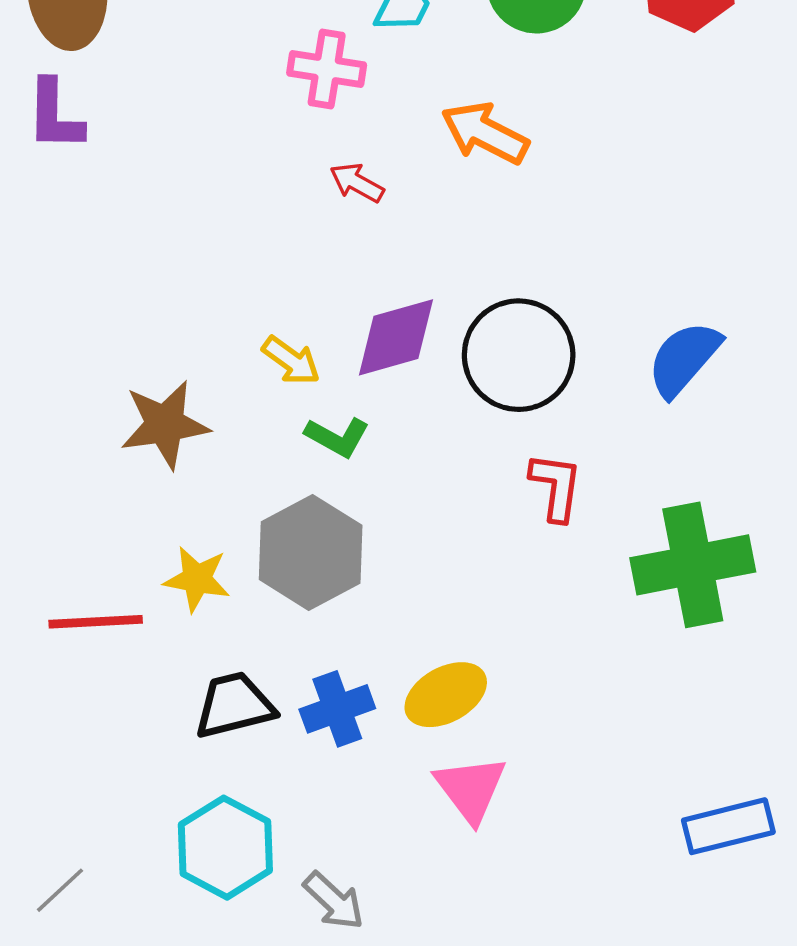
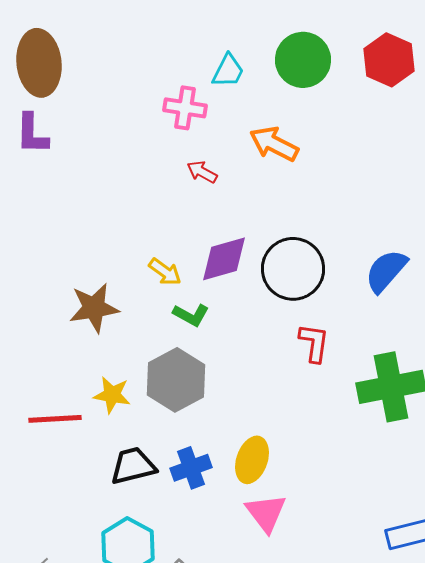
yellow ellipse: (446, 695) -> (252, 460), turned -42

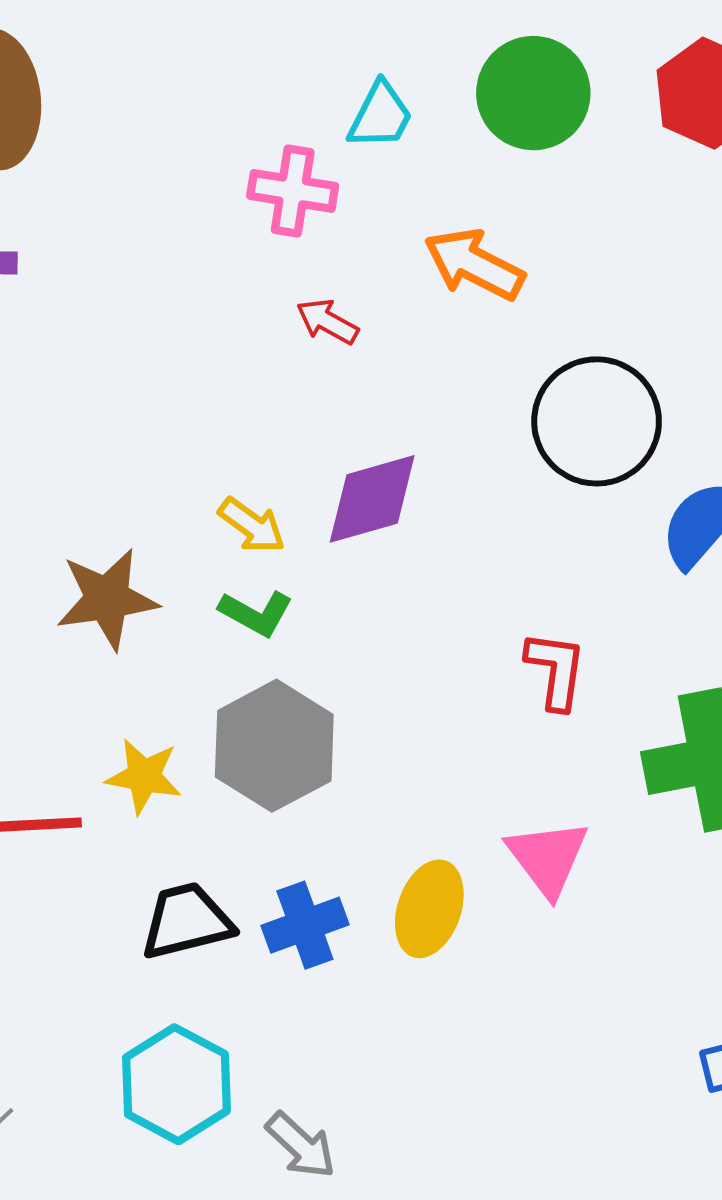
black circle: (293, 269) -> (597, 421), moved
green L-shape: (191, 315) -> (256, 613), moved
pink triangle: (266, 513) -> (548, 858), moved

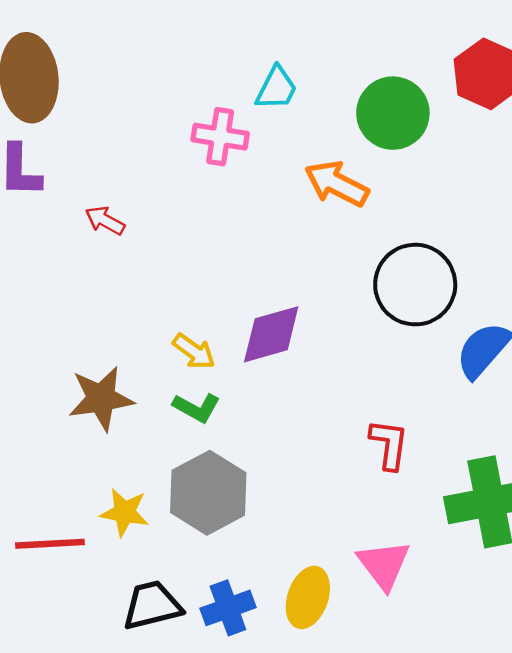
green circle: (533, 93) -> (393, 113), moved
red arrow: (327, 321) -> (105, 220), moved

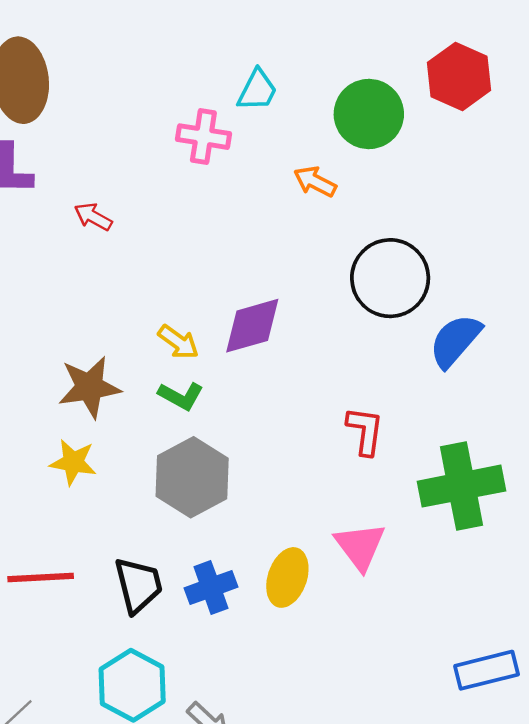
orange arrow: (337, 184) -> (315, 182), size x0.7
yellow star: (125, 512) -> (73, 462), moved
red line: (50, 544) -> (41, 577), moved
black trapezoid: (152, 605) -> (138, 585), turned 90

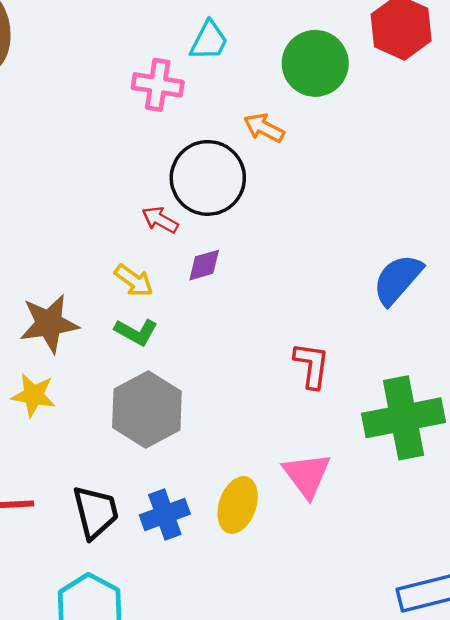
red arrow: (93, 217) -> (160, 220), moved
black circle: (390, 278) -> (208, 178), moved
purple diamond: (252, 326) -> (204, 265), size x0.6

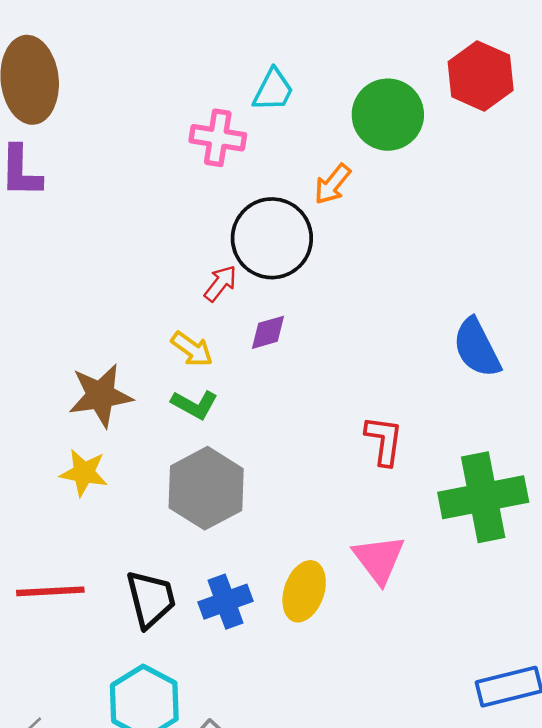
orange arrow: (264, 128) -> (332, 184), turned -78
red arrow: (160, 220) -> (220, 283), turned 99
blue semicircle: (398, 279) -> (477, 348), turned -68

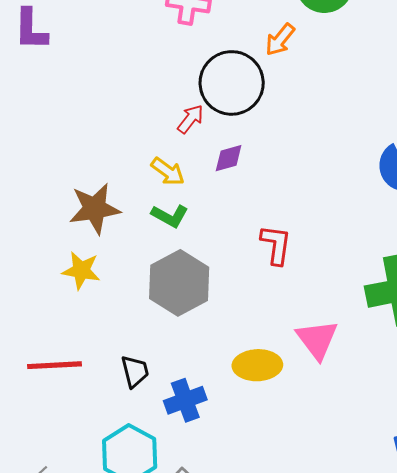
red L-shape: (384, 441) -> (276, 245), moved
yellow ellipse: (304, 591) -> (257, 365), turned 69
black trapezoid: (151, 599) -> (135, 371), size x0.7
blue cross: (226, 602) -> (185, 400), moved

